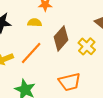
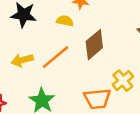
yellow cross: (87, 46) -> (123, 81), moved

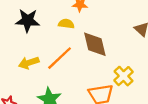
brown diamond: (94, 45) -> (95, 44), turned -60

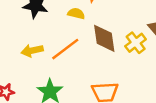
yellow cross: (123, 76) -> (136, 43), moved

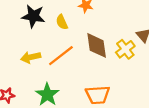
yellow semicircle: (76, 13) -> (62, 22), moved, turned -128

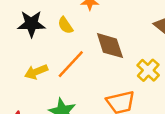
yellow cross: (125, 49) -> (148, 70), moved

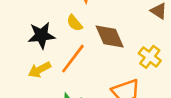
black star: (31, 24) -> (41, 35), moved
yellow semicircle: (65, 25) -> (75, 23), moved

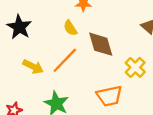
black star: (41, 35) -> (19, 27), moved, turned 30
yellow arrow: (40, 70) -> (33, 67), turned -132

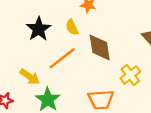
black star: (19, 27) -> (39, 29), moved
yellow arrow: (33, 67) -> (30, 77), moved

